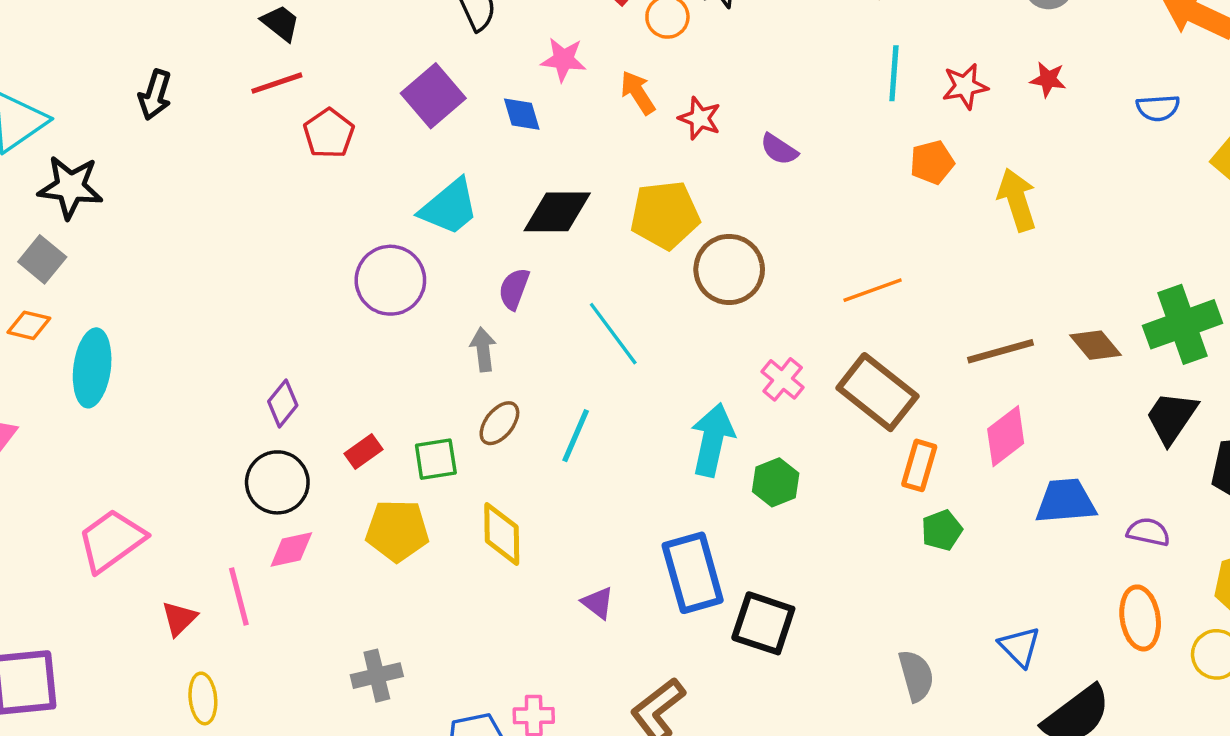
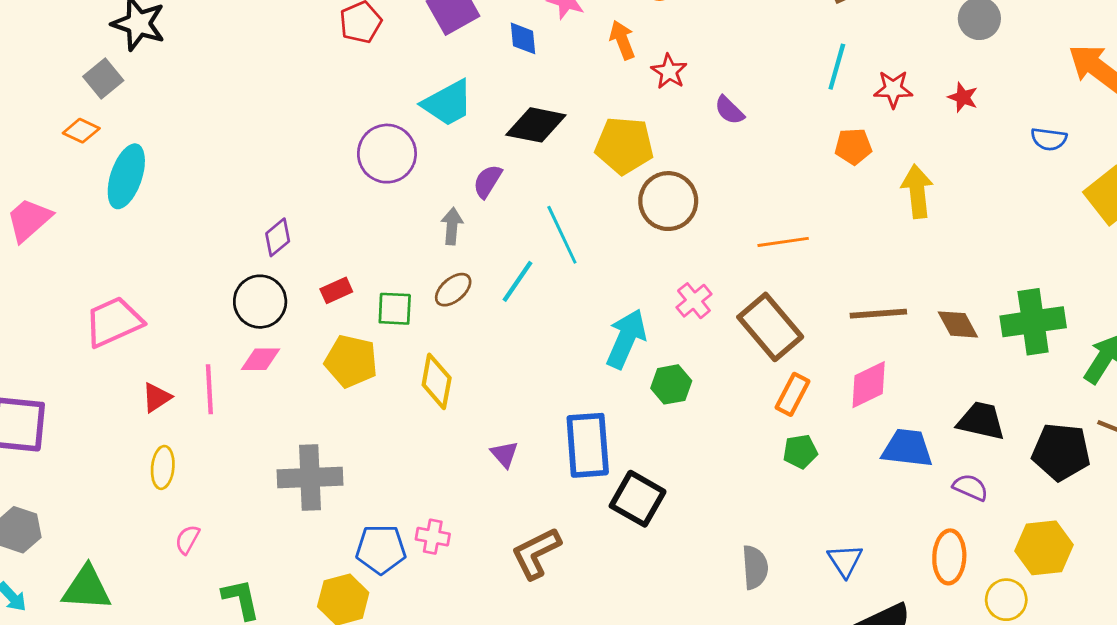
black trapezoid: (1171, 417) -> (981, 421), moved, turned 57
cyan line: (576, 436) -> (518, 281), moved
gray cross: (377, 676) -> (310, 478), size x1.5

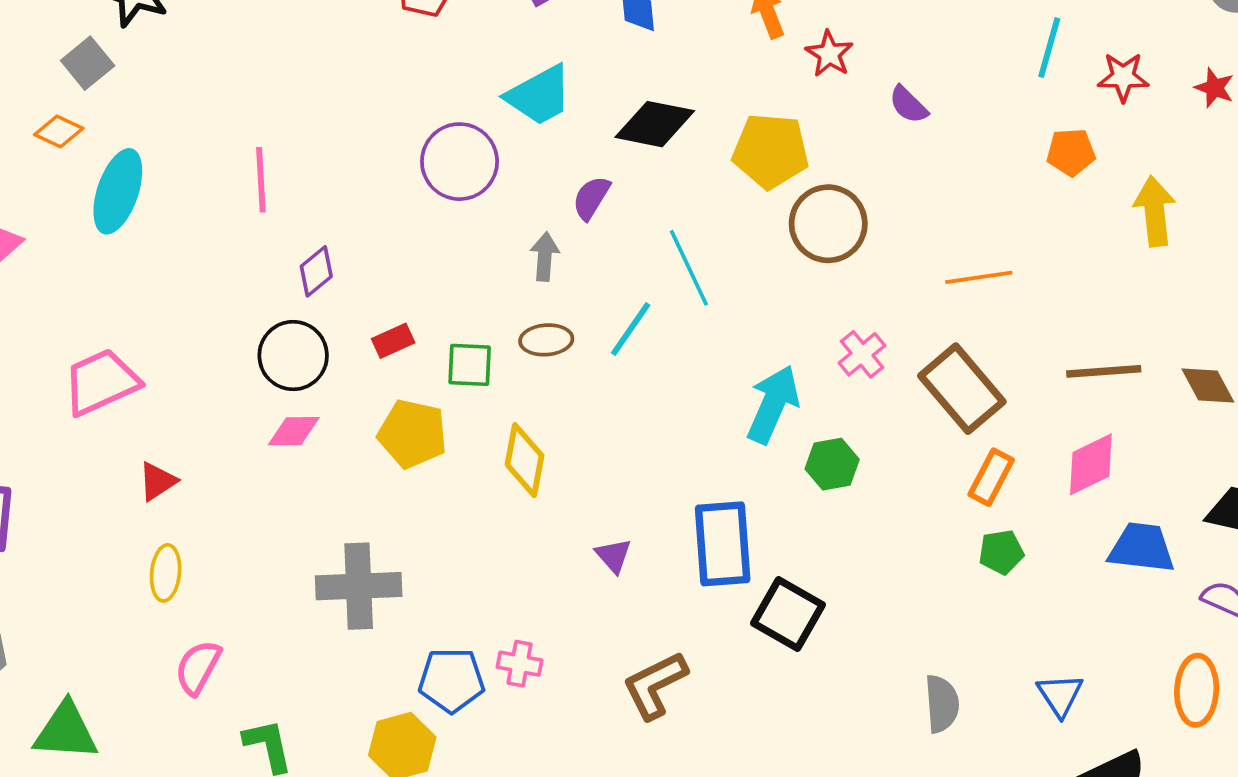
brown ellipse: (453, 290) -> (546, 340), turned 36
pink line: (209, 389) -> (261, 180), moved
pink semicircle: (187, 540) -> (198, 667), size x1.4

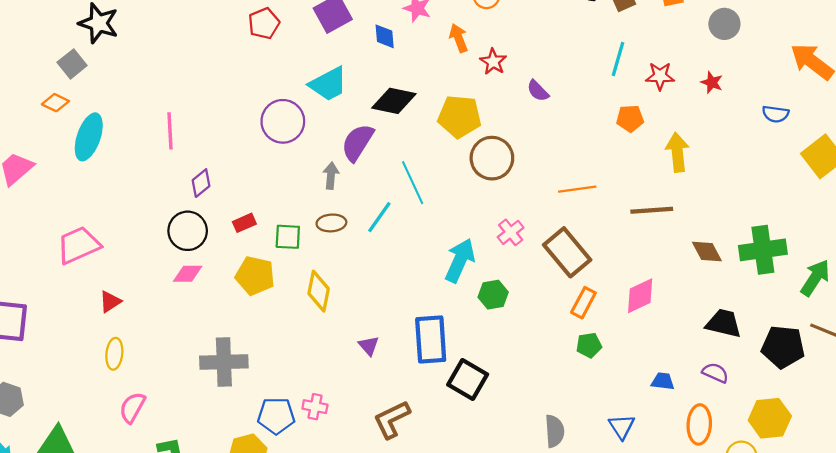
purple semicircle: (591, 198) -> (358, 142), size x1.5
brown line: (1104, 371) -> (652, 210), moved
blue trapezoid: (1142, 548) -> (663, 381), moved, size x0.6

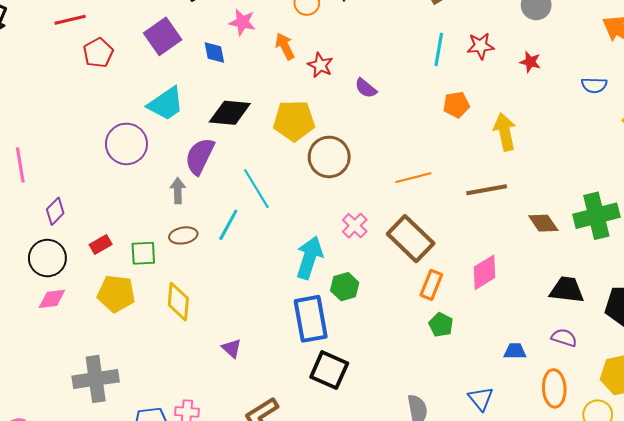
red star: (660, 76) -> (481, 46), moved
blue rectangle: (431, 339) -> (311, 319), moved
green pentagon: (589, 345) -> (441, 325), turned -30

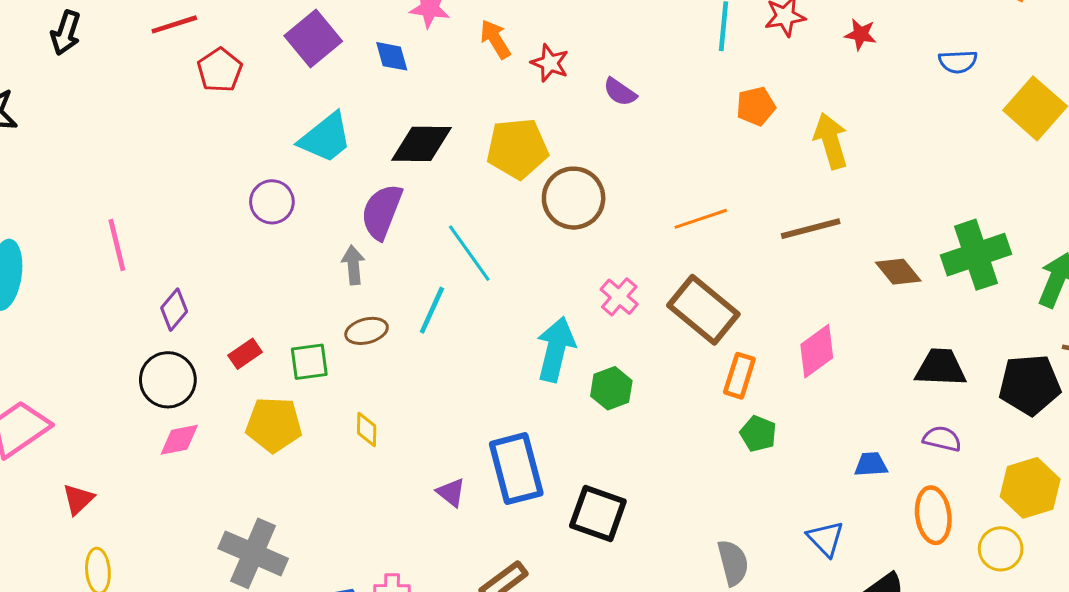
purple circle: (126, 144) -> (272, 202), size x0.7
yellow diamond: (178, 302) -> (367, 429), size x0.6
blue rectangle: (311, 319) -> (516, 469), moved
gray cross: (96, 379) -> (253, 553), turned 36

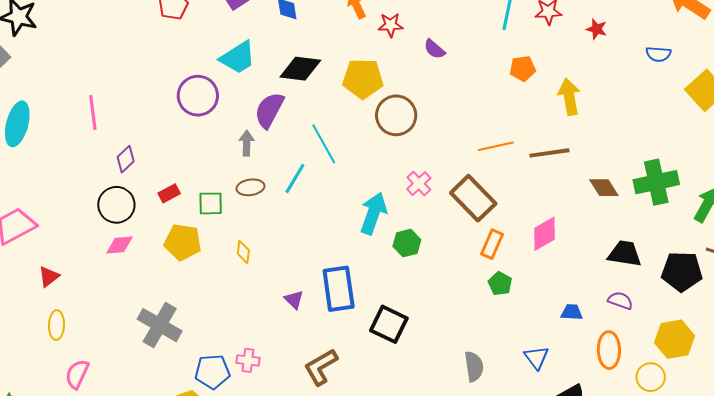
red star: (550, 63) -> (391, 25), turned -30
purple circle: (272, 202) -> (198, 96), size x1.4
orange line: (701, 219) -> (496, 146), moved

